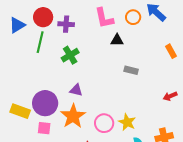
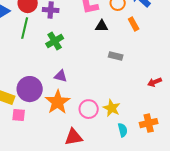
orange rectangle: (171, 51) -> (134, 24), moved
pink square: (44, 128) -> (19, 115), moved

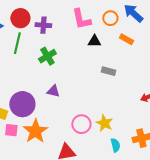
orange rectangle: (134, 24) -> (126, 39), turned -32
orange star: (58, 102) -> (35, 131), moved

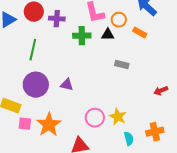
orange circle: (110, 18) -> (119, 20), moved
green line: (17, 43) -> (33, 50), moved
green cross: (47, 56) -> (82, 36), moved, turned 30
purple circle: (22, 104) -> (36, 85), moved

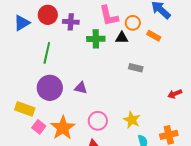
pink circle: (95, 118) -> (98, 121), moved
pink square: (25, 124) -> (39, 127), turned 32

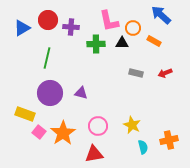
red arrow: (175, 94) -> (165, 73), moved

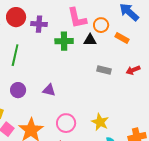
purple circle: (50, 93) -> (18, 90), size x0.6

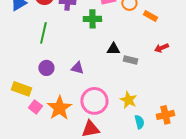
black triangle: (90, 40) -> (113, 49), moved
gray rectangle: (104, 70) -> (130, 60), moved
pink circle: (66, 123) -> (94, 101), size x1.4

